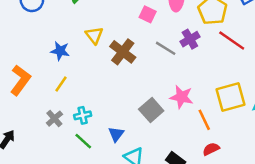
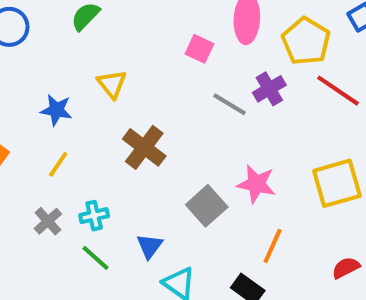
brown cross: (123, 52) -> (144, 147), moved
orange line: (204, 120) -> (273, 246), moved, turned 50
red semicircle: (211, 149) -> (346, 268), moved

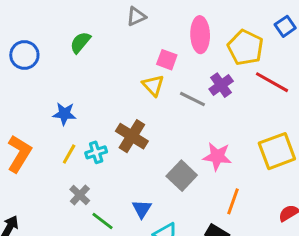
yellow triangle: (112, 84) -> (153, 85), moved
cyan cross: (94, 216) -> (96, 152), moved
gray cross: (48, 221) -> (80, 195), moved

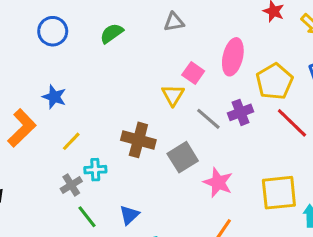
blue star: (64, 114) -> (54, 97), moved
brown cross: (132, 136) -> (138, 140), turned -32
cyan cross: (96, 152) -> (95, 170), moved
gray square: (182, 176) -> (183, 157), moved

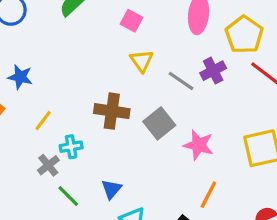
pink square: (193, 73) -> (131, 21), moved

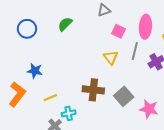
pink square: (131, 21) -> (118, 31), moved
gray line: (181, 81) -> (135, 51), moved, turned 72
yellow line: (43, 121) -> (50, 98), turned 32

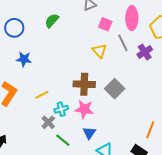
gray line: (135, 51) -> (123, 43), turned -36
blue star: (35, 71) -> (24, 59), moved
pink star: (149, 109) -> (84, 109), moved

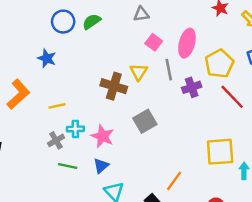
blue circle: (14, 28) -> (63, 22), moved
brown cross: (84, 84) -> (114, 86), moved
green line: (63, 140) -> (68, 166), turned -42

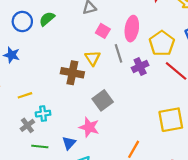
pink star: (103, 136) -> (89, 127), moved

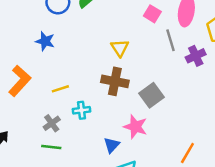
yellow triangle: (93, 58) -> (120, 48), moved
brown cross: (72, 73) -> (115, 81), moved
gray cross: (27, 125) -> (52, 123), moved
green line: (40, 146) -> (51, 147), moved

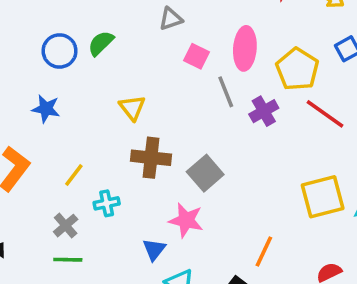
yellow triangle: (120, 48) -> (132, 108), moved
yellow line: (60, 89) -> (74, 175), turned -30

